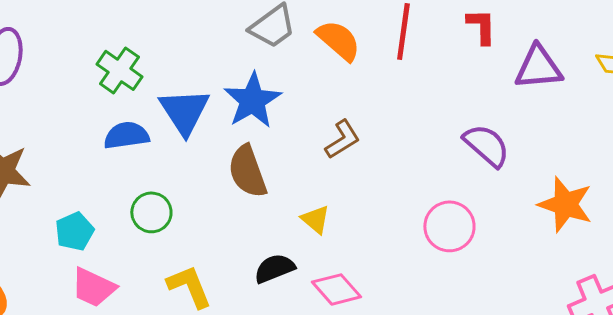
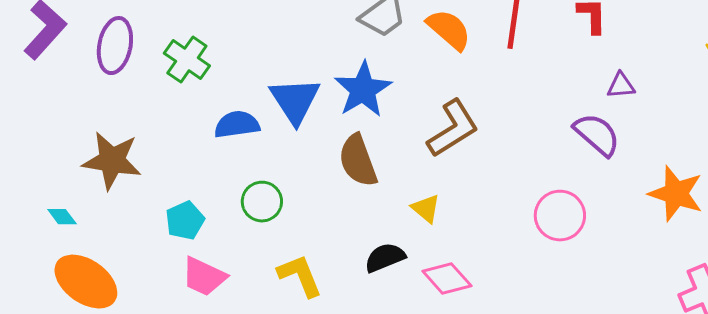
purple triangle: (538, 67) -> (621, 86), moved, size x0.6
green cross: (119, 70) -> (187, 60), moved
brown L-shape: (342, 139) -> (453, 129), size x1.5

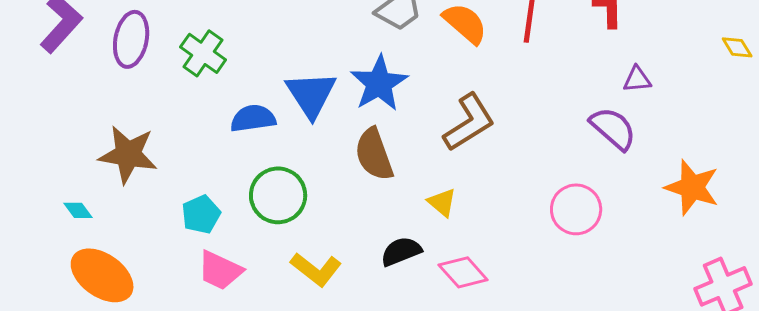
green circle: (262, 202) -> (278, 195), size x1.4
yellow L-shape: (300, 276) -> (316, 269), turned 150

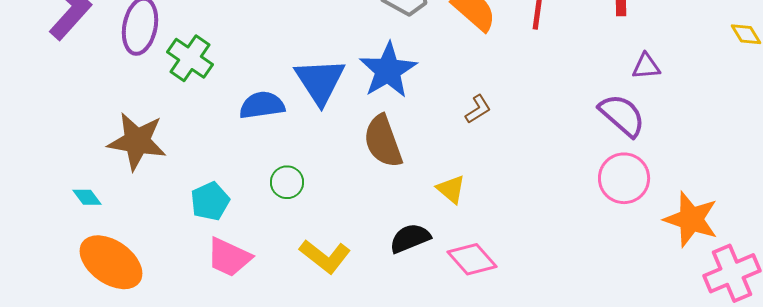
green cross: (203, 53) -> (190, 58), moved
brown L-shape: (469, 122) -> (478, 109), size x0.5
orange star: (692, 187) -> (691, 219), moved
green circle: (278, 195) -> (287, 182), size x0.6
pink circle: (576, 209) -> (624, 178), moved

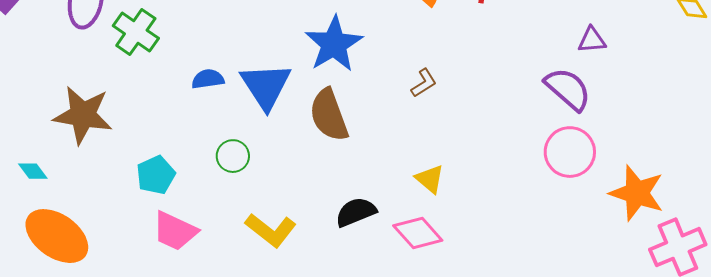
blue triangle: (320, 81) -> (266, 86), moved
blue semicircle: (262, 105) -> (208, 79), size x0.7
yellow triangle: (451, 189) -> (430, 179), moved

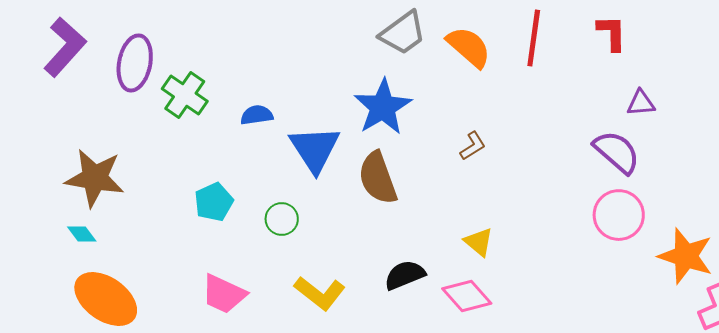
blue semicircle: (208, 79) -> (257, 115), moved
brown star: (83, 115) -> (95, 178), moved
cyan pentagon: (156, 175) -> (214, 202), moved

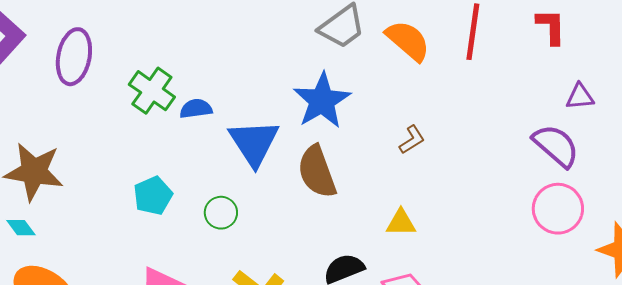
green cross: (185, 95) -> (152, 91), moved
yellow triangle: (479, 242) -> (401, 223), moved, turned -40

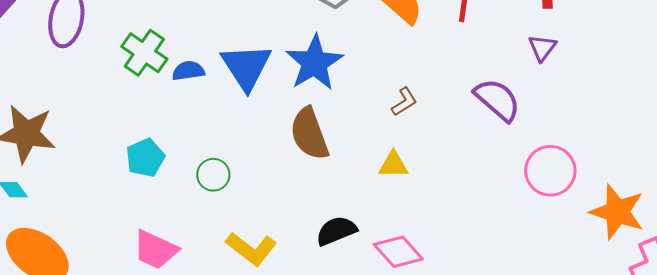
purple triangle: (580, 97) -> (542, 48), moved, turned -48
blue triangle: (254, 143) -> (246, 67), moved
purple semicircle: (556, 146) -> (497, 100), moved
yellow triangle: (401, 223) -> (393, 165), moved

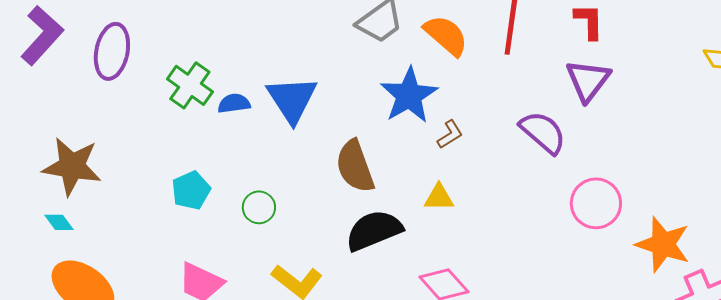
purple triangle: (542, 48) -> (588, 80), size x1.6
blue star: (314, 63) -> (409, 95), moved
black semicircle: (336, 231) -> (374, 230), moved, size x1.4

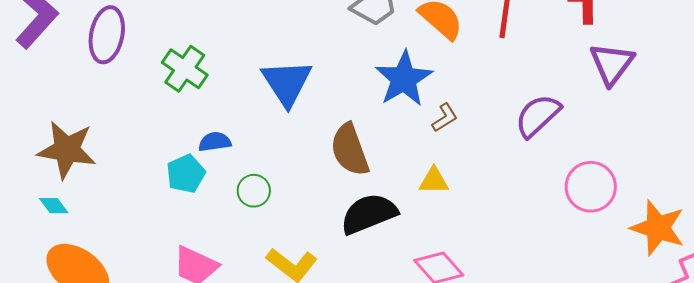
purple triangle: (588, 80) -> (612, 64), moved
blue semicircle: (234, 103) -> (215, 142), moved
purple semicircle: (543, 132) -> (538, 116), turned -84

